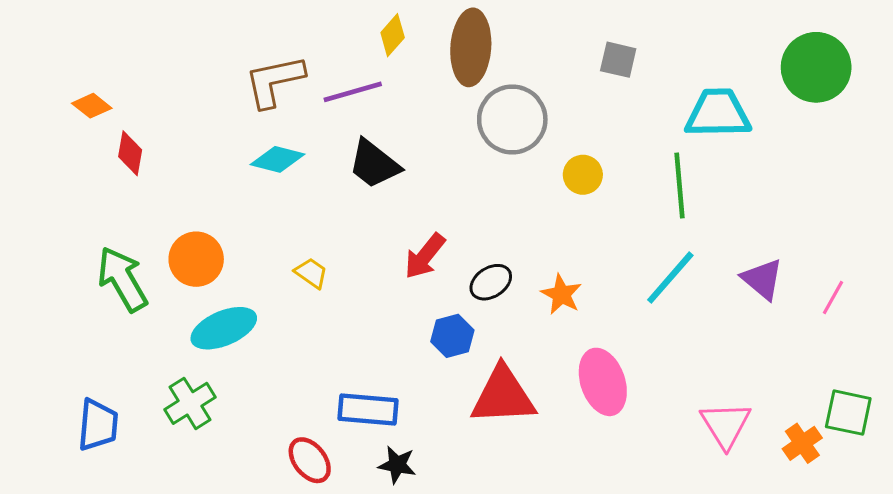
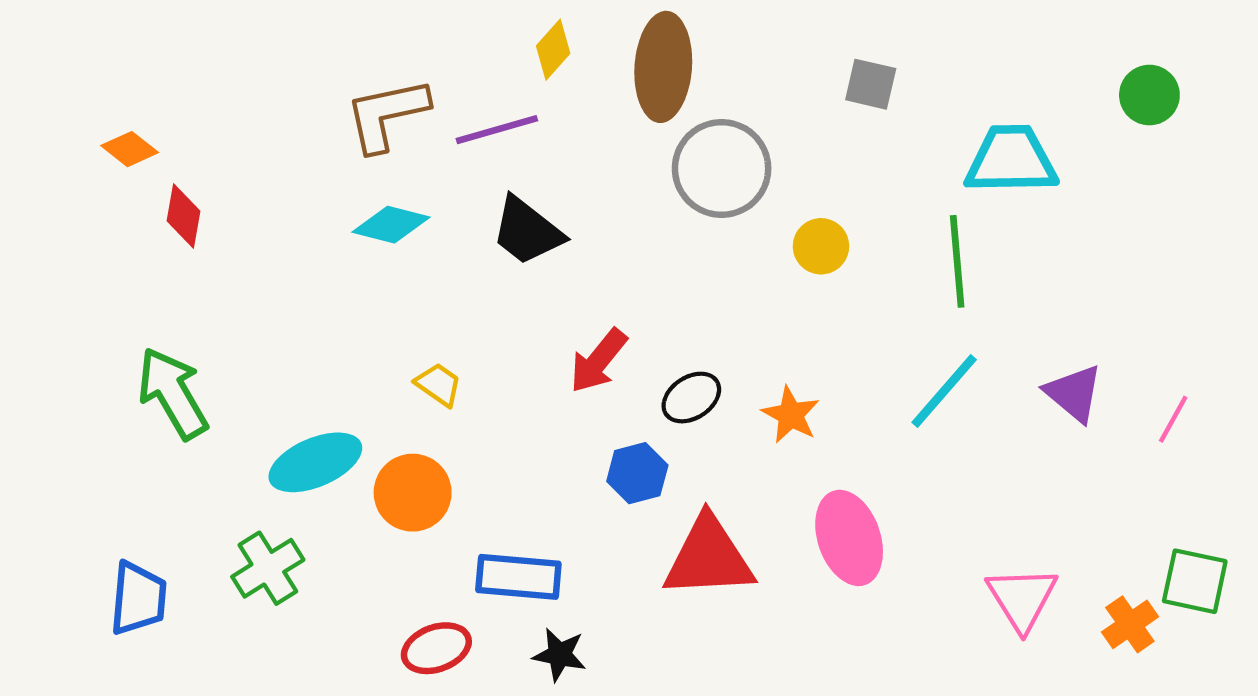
green circle: (816, 67) -> (1149, 95), size x0.6
orange circle: (196, 259) -> (413, 493), moved
red ellipse: (310, 460) -> (436, 648), turned -72

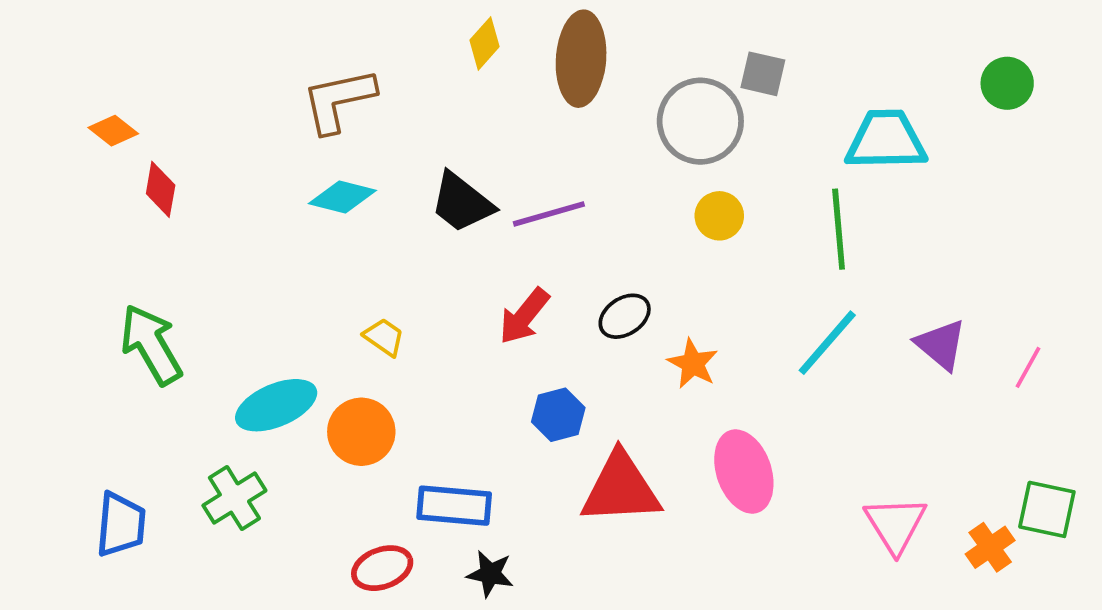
purple line: (497, 130) -> (549, 214), moved
gray circle: (722, 168) -> (700, 121), moved
black ellipse: (691, 398) -> (625, 316), moved

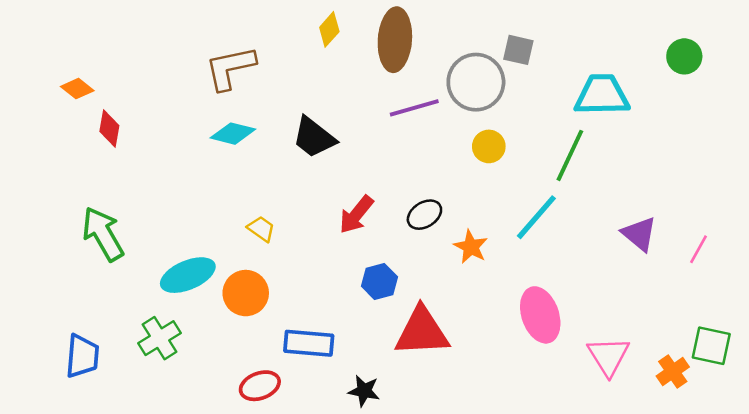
purple line: (549, 214) -> (414, 108), moved
green line: (839, 229) -> (570, 155), turned 30
cyan line: (827, 343) -> (536, 217), moved
pink ellipse: (744, 472) -> (540, 315), moved
black star: (490, 574) -> (364, 391), moved

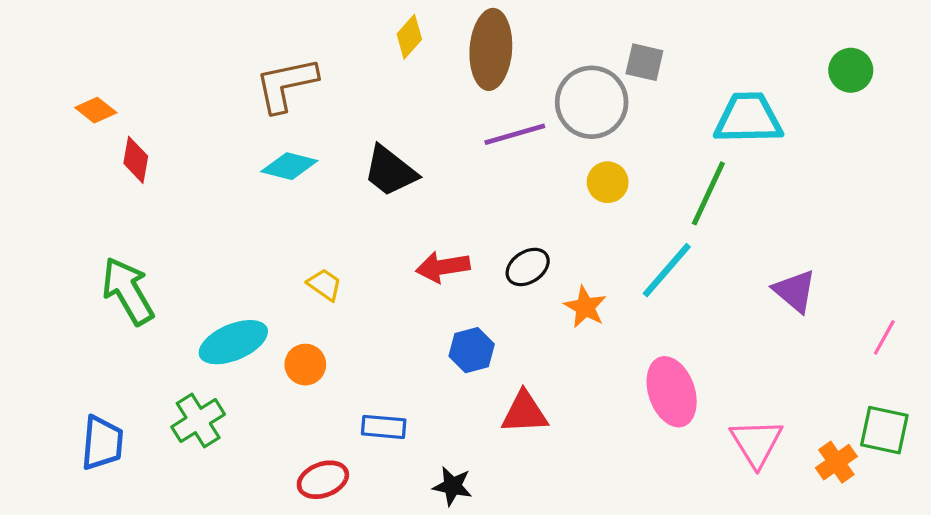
red arrow: (356, 215) -> (443, 267), turned 42
pink line: (698, 249) -> (884, 337), moved
orange circle: (246, 293) -> (305, 365), size x0.7
red triangle: (422, 332) -> (524, 413), size x0.7
blue rectangle: (309, 343) -> (384, 427), size x0.7

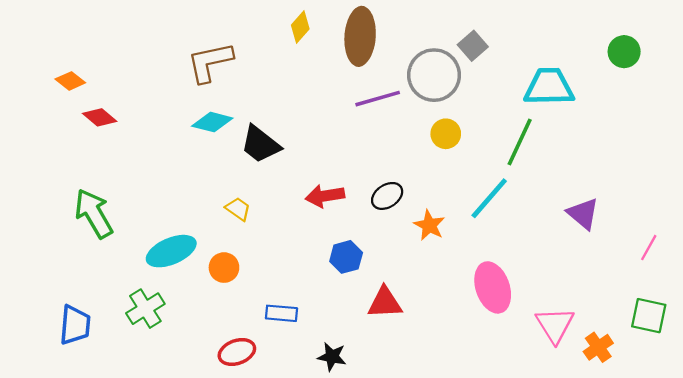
gray square: (644, 62) -> (473, 46), turned 36
red diamond: (136, 160) -> (100, 117), turned -60
black trapezoid: (390, 171) -> (260, 144), moved
orange cross: (836, 462) -> (598, 347), moved

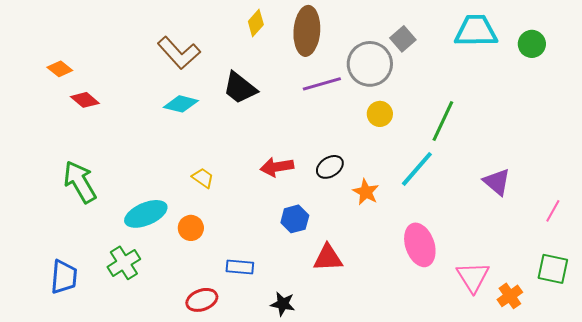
brown L-shape: (210, 62) -> (179, 53), turned -120
cyan trapezoid: (549, 87) -> (476, 31), moved
black trapezoid: (260, 144) -> (240, 88), moved

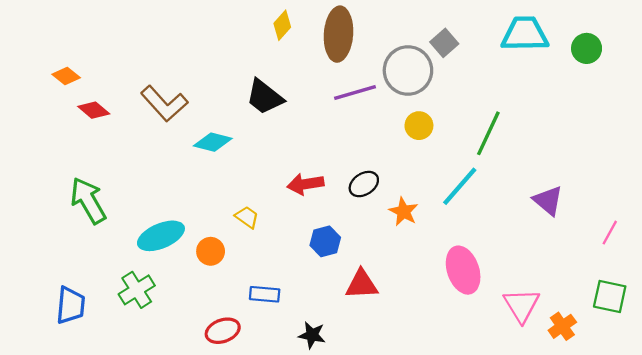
brown L-shape: (179, 53) -> (164, 104), moved
cyan diamond: (181, 104) -> (213, 142), moved
yellow trapezoid: (203, 178) -> (247, 217), moved

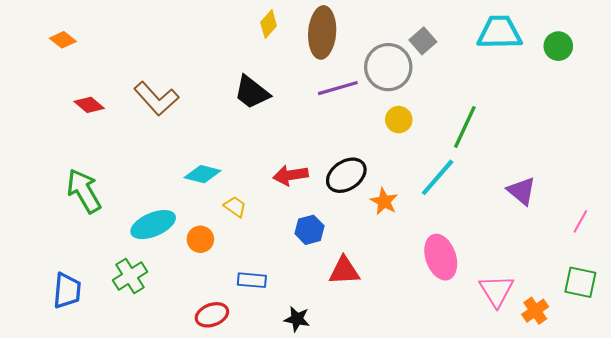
orange diamond: (66, 76) -> (63, 40), moved
cyan diamond: (213, 142) -> (202, 174), moved
black ellipse: (364, 184) -> (346, 175), size x1.4

